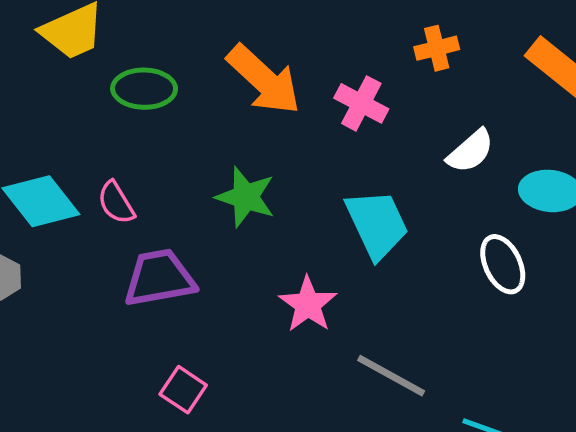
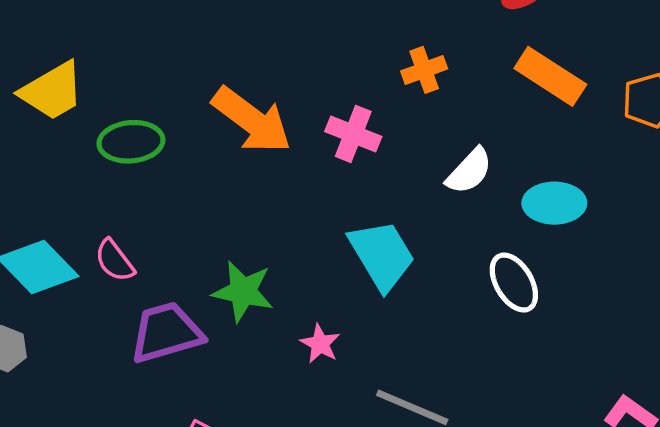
green star: (246, 197) -> (243, 291), moved
pink star: (308, 304) -> (320, 344), size x0.7

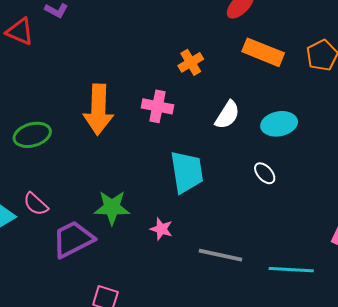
orange arrow: (252, 120) -> (98, 110), turned 66
cyan trapezoid: (382, 255) -> (187, 172), turned 33
white ellipse: (514, 283) -> (265, 173), size x0.7

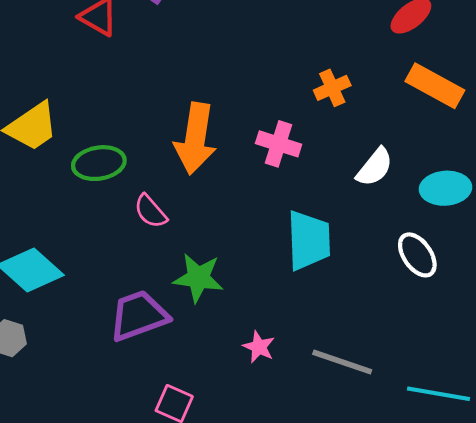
white ellipse: (265, 173) -> (417, 255), size x1.4
pink semicircle: (36, 204) -> (150, 211), moved
pink star: (161, 229) -> (259, 347), moved

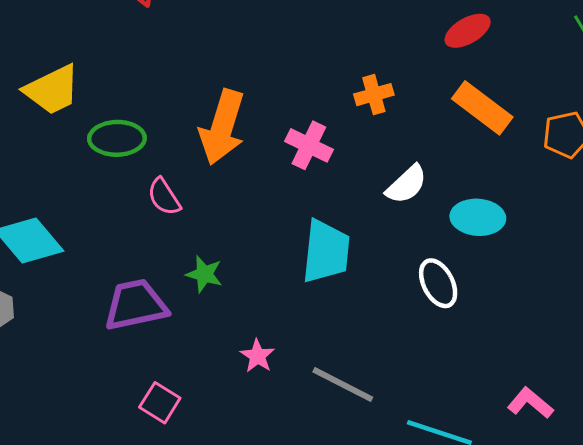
green star: (198, 278) -> (204, 274), size x0.7

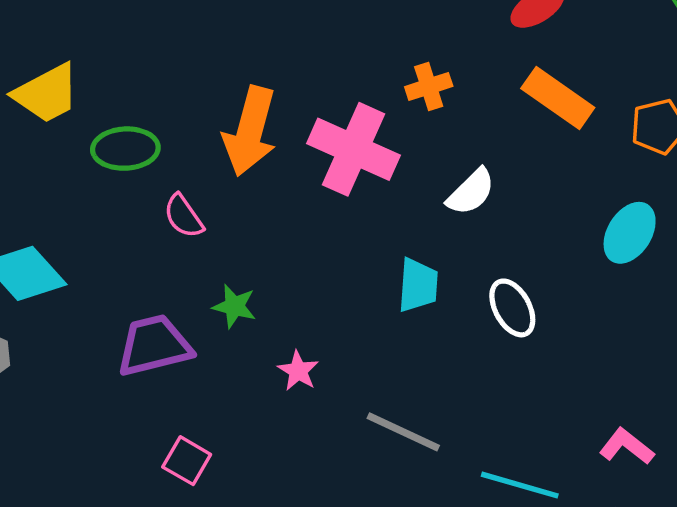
pink cross: (309, 145) -> (354, 149), size x1.6
cyan ellipse: (478, 217) -> (630, 233), moved, turned -60
cyan trapezoid: (326, 251) -> (418, 285), moved, size x0.7
pink star: (257, 356) -> (298, 371), moved

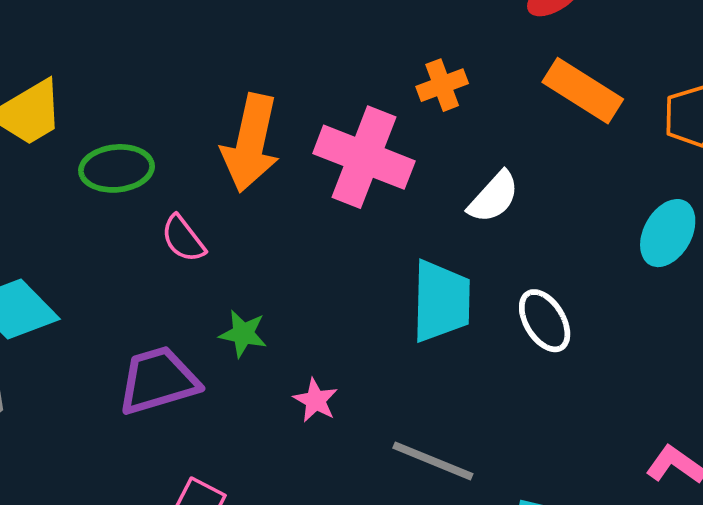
cyan trapezoid: (418, 285) -> (441, 301), size x1.4

